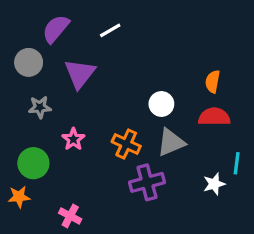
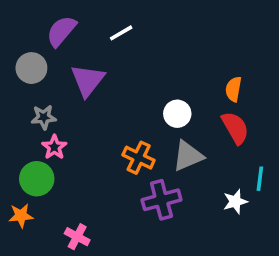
red semicircle: (214, 117) -> (235, 128), turned 60
pink star: (73, 139) -> (54, 147), moved

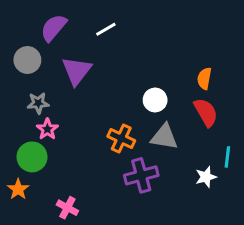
gray triangle: (188, 156) -> (164, 137), turned 32
orange star: (21, 216) -> (18, 189), turned -30

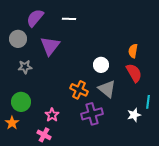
white line: (106, 29) -> (69, 19), turned 32
pink star: (47, 129) -> (52, 115), moved
gray triangle: (164, 137) -> (107, 89), turned 30

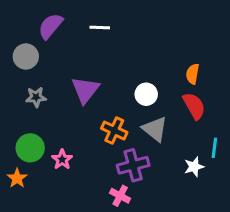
purple triangle: (50, 46) -> (85, 90), moved
pink star: (52, 115) -> (62, 159), moved
pink cross: (44, 135) -> (120, 196), moved

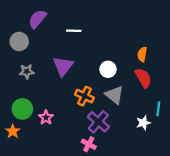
white line: (100, 27) -> (74, 31), moved
purple cross: (133, 165) -> (98, 122), turned -35

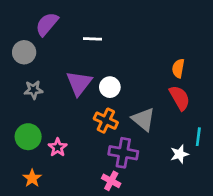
white circle: (108, 69) -> (110, 87), moved
purple cross: (98, 122) -> (123, 153), turned -30
orange star: (13, 131) -> (32, 178), moved

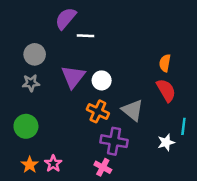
purple semicircle: (47, 24) -> (66, 18), moved
gray circle: (24, 52) -> (35, 54), moved
pink star: (58, 147) -> (53, 164), moved

